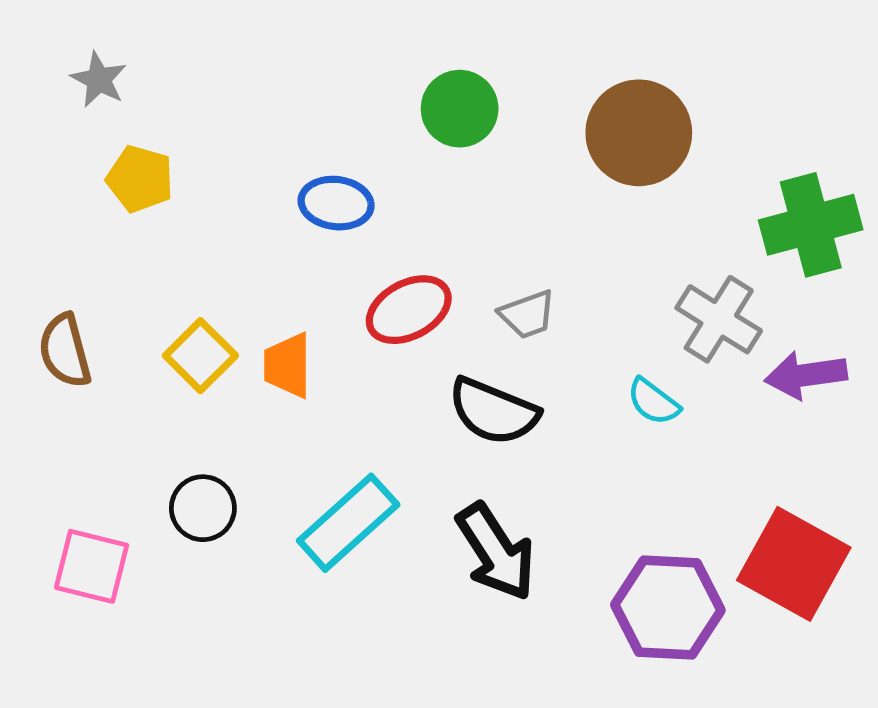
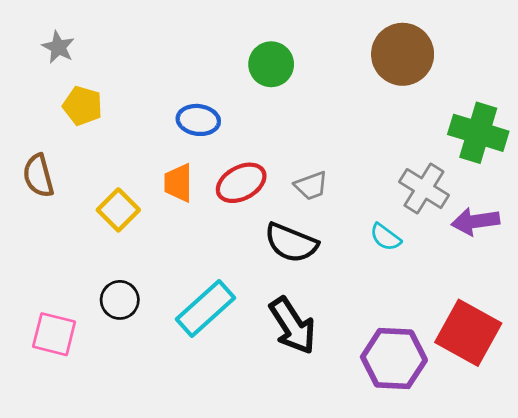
brown circle: (639, 133) -> (403, 54), moved
green cross: (811, 225) -> (478, 133), turned 32
brown semicircle: (65, 351) -> (38, 176), moved
orange trapezoid: (288, 365) -> (178, 183), moved

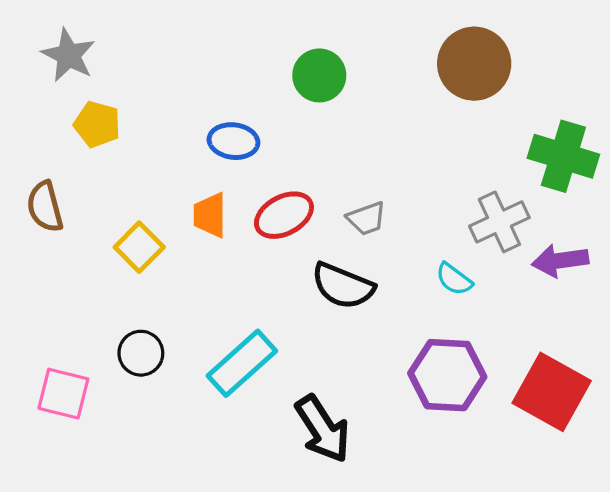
gray star: (58, 47) -> (68, 55), size x1.4
gray cross: (424, 189) -> (499, 222), turned 33
black arrow: (293, 326) -> (323, 429), moved
purple hexagon: (394, 359) -> (447, 375), moved

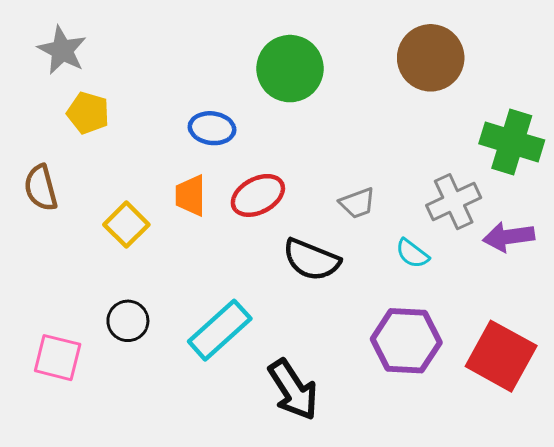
green circle: (319, 75) -> (290, 69), size x1.4
gray trapezoid: (366, 219) -> (357, 203), moved

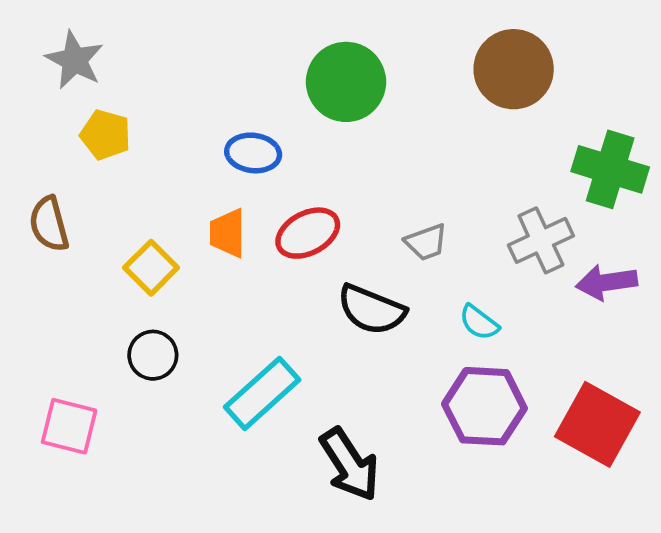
cyan semicircle: (412, 254) -> (479, 322), moved
black circle: (128, 321) -> (153, 355), moved

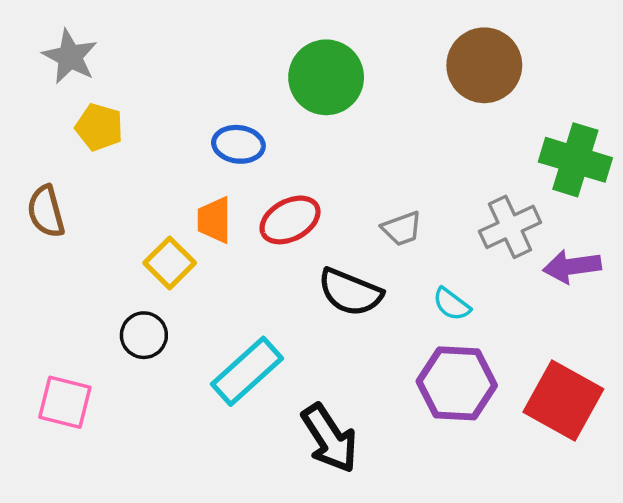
yellow square: (151, 268) -> (170, 263), moved

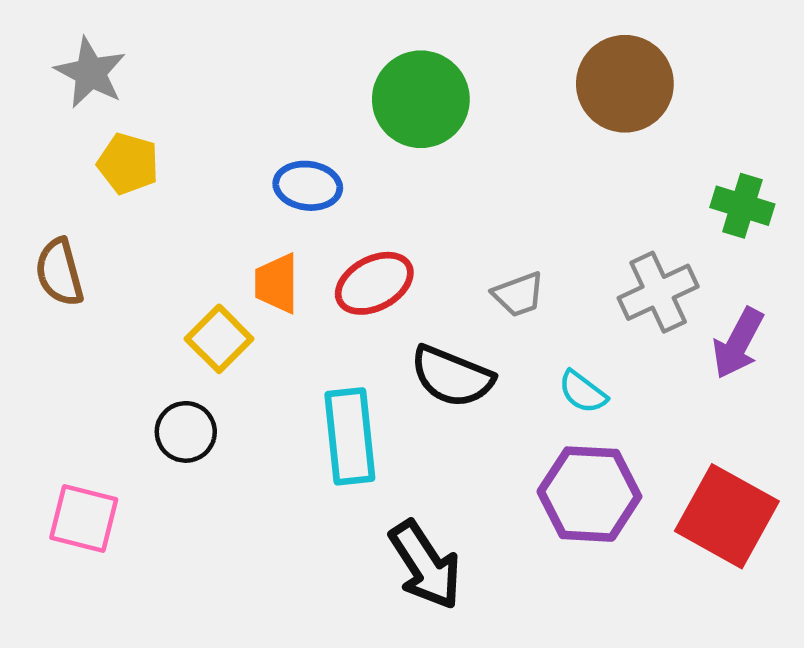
green cross: (575, 160) -> (742, 206), size x0.7
purple arrow: (572, 266) -> (738, 343), turned -54
cyan rectangle: (247, 371) -> (350, 436), moved, turned -54

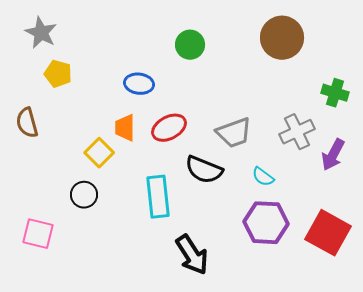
green circle: (421, 99) -> (190, 45), size x0.7
gray trapezoid: (518, 294) -> (234, 133), size x1.5

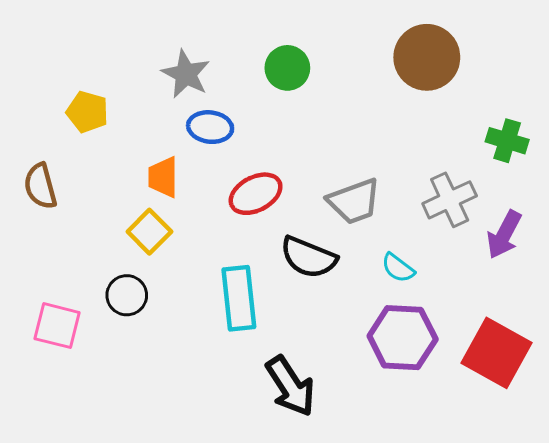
gray star: (41, 33) -> (186, 74), moved
orange trapezoid: (125, 128) -> (163, 177), moved
pink square: (38, 234) -> (57, 326), moved

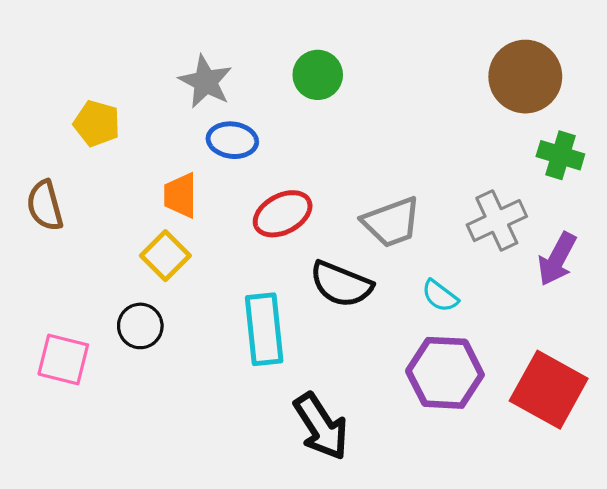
brown circle: (427, 57) -> (525, 77), moved

